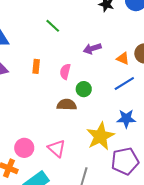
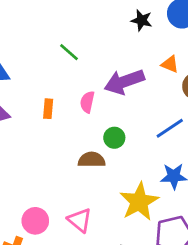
purple arrow: (92, 49) -> (124, 82), size x1.6
orange triangle: (123, 58) -> (170, 64), moved
pink semicircle: (65, 72) -> (87, 102), moved

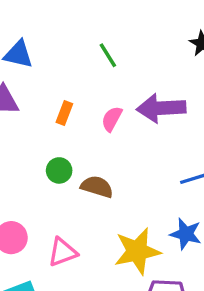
green circle: (114, 138) -> (59, 170), moved
pink triangle: (80, 220) -> (62, 252), turned 44

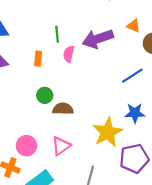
green line: (108, 55) -> (57, 34), moved, turned 42
brown semicircle: (97, 187) -> (63, 109), moved

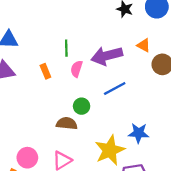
orange rectangle: (38, 59) -> (45, 71), turned -32
blue line: (132, 76) -> (115, 89), moved
green circle: (45, 95) -> (82, 106), moved

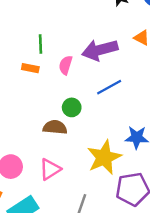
green line: (66, 48) -> (41, 44), moved
orange rectangle: (45, 71) -> (30, 68), turned -56

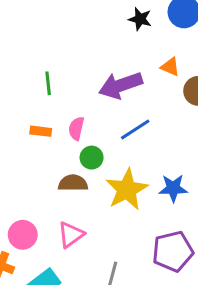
pink semicircle: (66, 65) -> (76, 128), moved
orange rectangle: (30, 68) -> (41, 131), moved
yellow star: (104, 157) -> (127, 190), moved

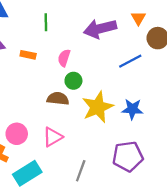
orange triangle: (170, 67) -> (138, 18), turned 32
blue line: (135, 130) -> (130, 61), moved
orange rectangle: (41, 131) -> (28, 55), moved

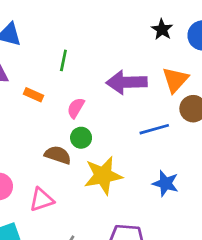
orange triangle: (138, 18) -> (175, 80), size x1.5
blue star: (132, 109) -> (166, 183), moved

